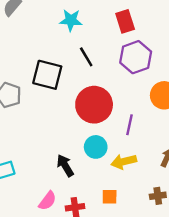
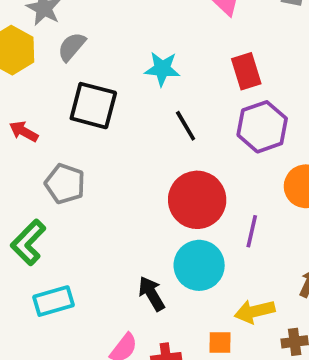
black square: (47, 75) -> (93, 106), moved
cyan circle: (96, 147) -> (199, 265), size x1.4
yellow arrow: (124, 162) -> (255, 311), moved

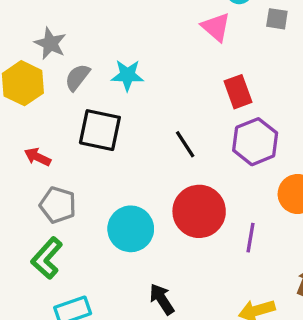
cyan star: (162, 69) -> (127, 75), moved
gray pentagon: (65, 184) -> (58, 205), moved
cyan circle: (199, 265) -> (131, 229), moved

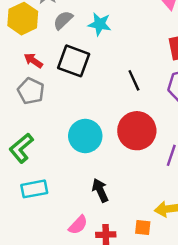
red arrow: (38, 157) -> (33, 61), moved
gray pentagon: (58, 205) -> (31, 91), moved

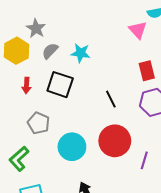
red arrow: (33, 61) -> (26, 85), turned -119
gray pentagon: (31, 91) -> (38, 123), moved

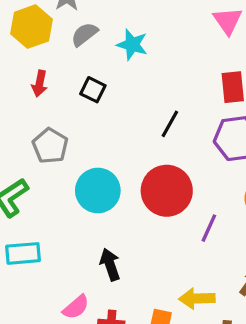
black square: (60, 85) -> (93, 90), size x0.6
black line: (111, 99) -> (170, 124), turned 48

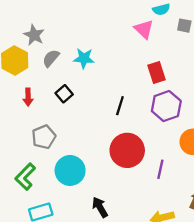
black square: (93, 90) -> (64, 94), turned 35
gray pentagon: (50, 146) -> (44, 137), turned 30
cyan circle: (98, 191) -> (70, 170), moved

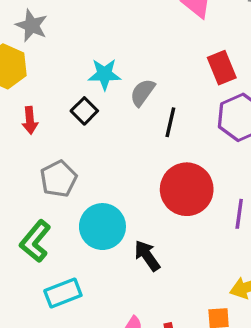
gray semicircle: (51, 58) -> (143, 92), moved
cyan star: (84, 58) -> (104, 74), moved
black arrow: (100, 207) -> (147, 256), moved

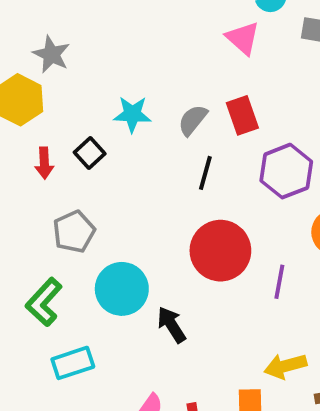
red rectangle: (222, 68) -> (242, 115), moved
gray semicircle: (143, 92) -> (193, 120), moved
black square: (84, 111) -> (90, 153), moved

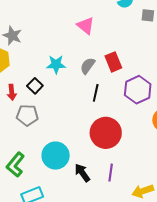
pink triangle: (243, 38) -> (86, 26), moved
gray pentagon: (74, 232) -> (27, 115), moved, turned 30
purple line: (279, 282) -> (111, 173), moved

